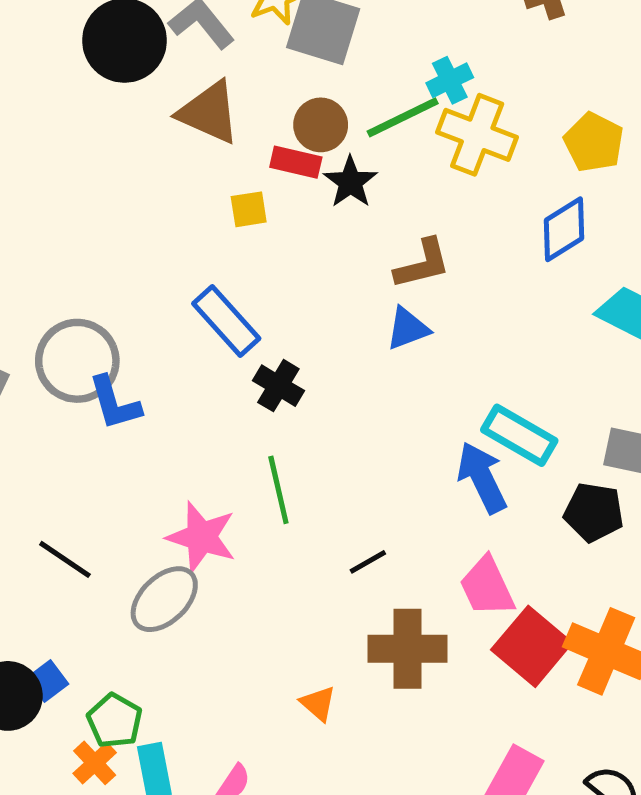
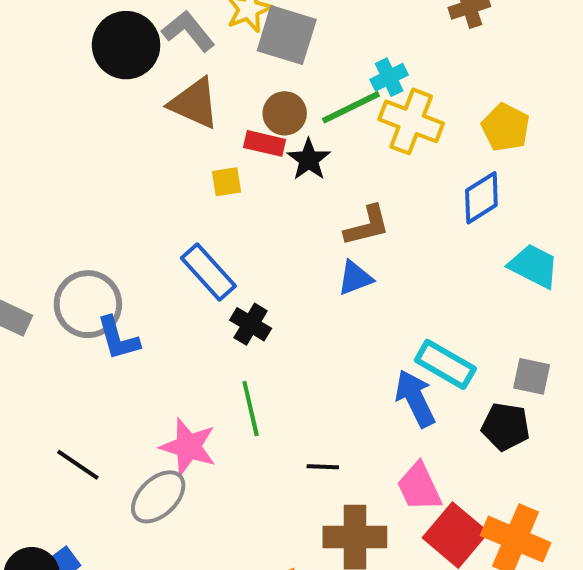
black line: (368, 562) -> (323, 467), turned 32

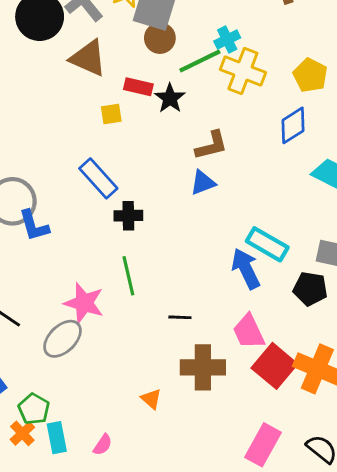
brown circle: (285, 113) -> (160, 38), moved
black cross: (251, 324) -> (128, 216), turned -32

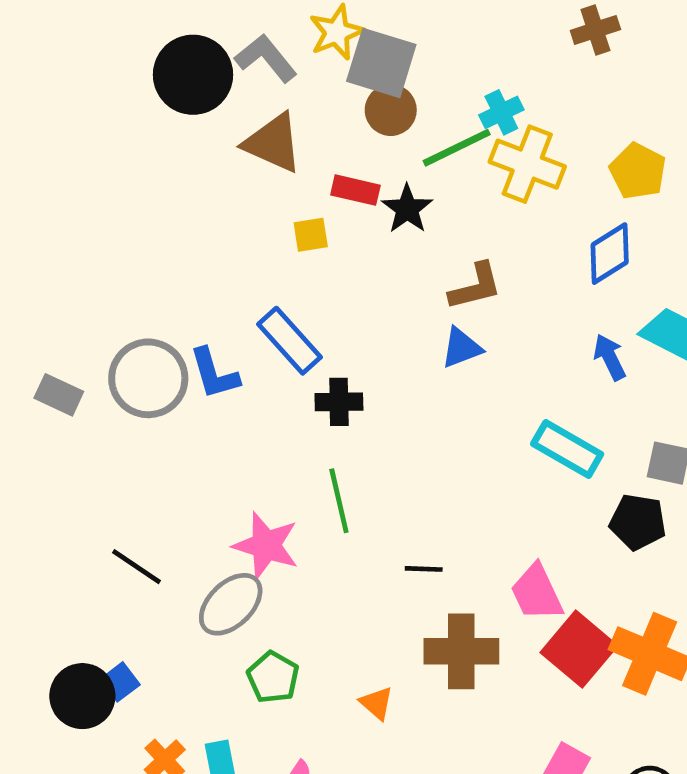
blue L-shape: (34, 226) -> (214, 374), moved
blue arrow: (246, 269) -> (610, 357), moved, size x0.7
green pentagon: (34, 409) -> (273, 677), moved

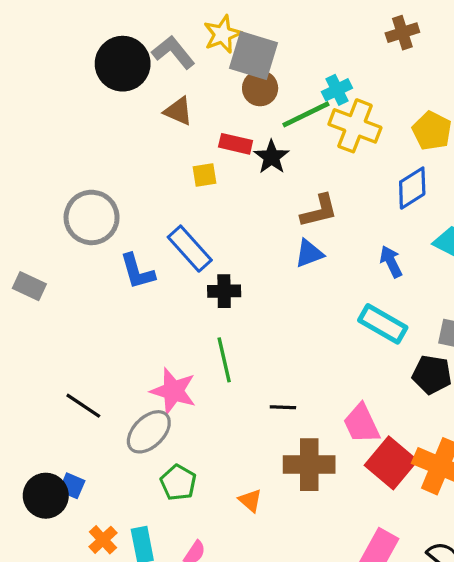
brown triangle: (273, 143) -> (178, 111), size x0.7
blue arrow: (610, 357) -> (391, 262), moved
gray circle: (148, 378) -> (92, 217), moved
blue square: (120, 682) -> (72, 486), turned -30

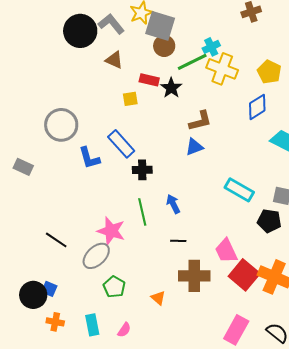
blue arrow: (391, 262) -> (173, 204), moved
orange cross: (103, 540) -> (55, 322), moved, turned -36

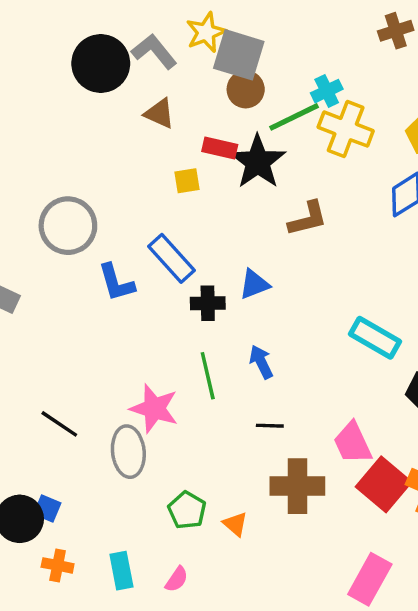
black star: (171, 88) -> (258, 162), size x1.5
blue triangle: (194, 147) -> (254, 284), moved
gray ellipse: (96, 256) -> (128, 452), turned -52
green pentagon: (114, 287) -> (187, 510), moved

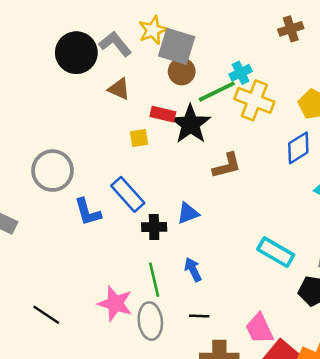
gray ellipse: (128, 452) -> (150, 321), moved

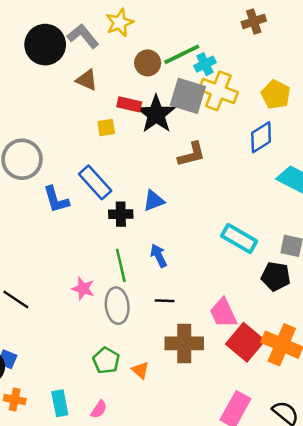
gray square: (177, 46) -> (188, 96), moved
green line: (217, 92) -> (182, 54), moved
pink star: (115, 303) -> (83, 289), size x0.7

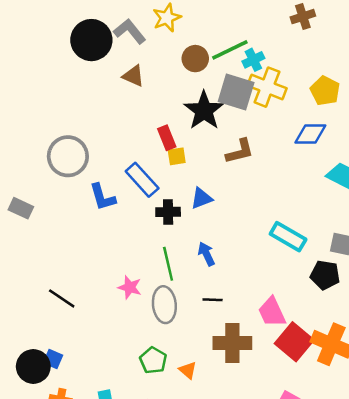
red rectangle: (129, 104) -> (167, 138), moved, turned 55
yellow square: (106, 128) -> (177, 156), moved
blue diamond: (261, 137) -> (310, 134), turned 32

